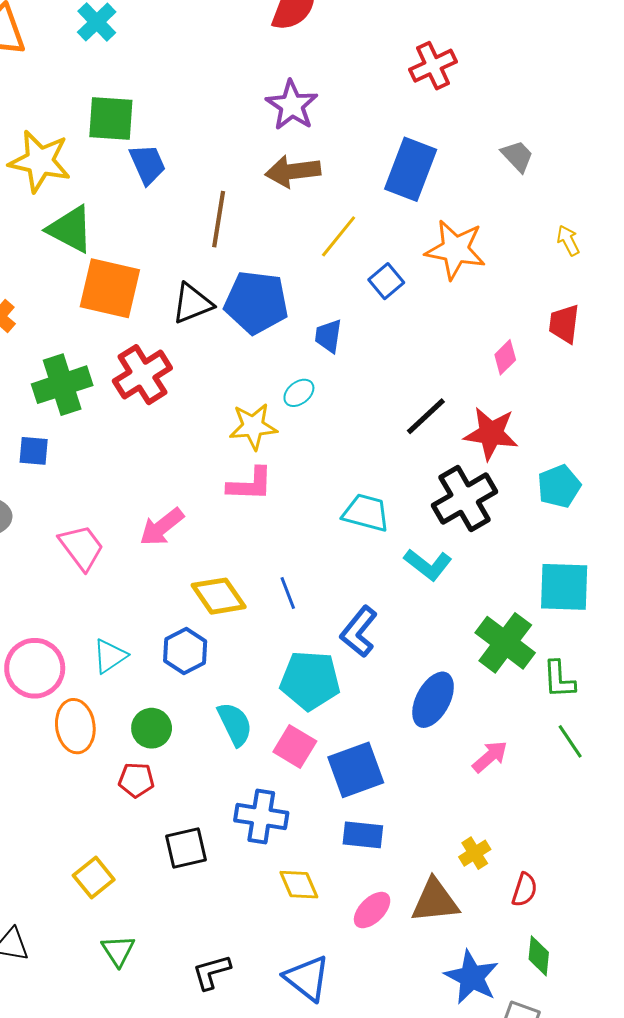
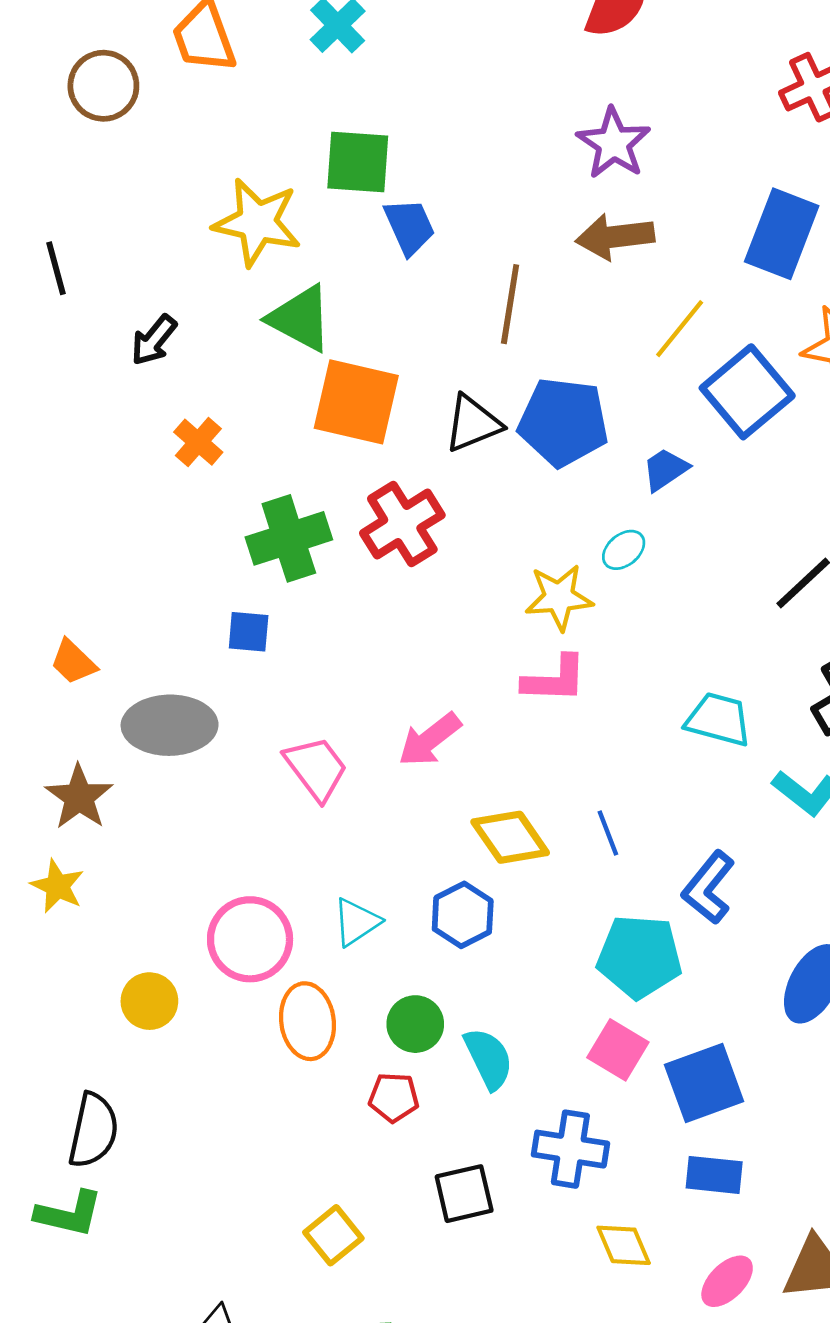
blue square: (386, 281) -> (747, 392), size x1.8
blue trapezoid: (328, 336) -> (665, 469), turned 48
cyan semicircle: (235, 724) -> (489, 1059), moved

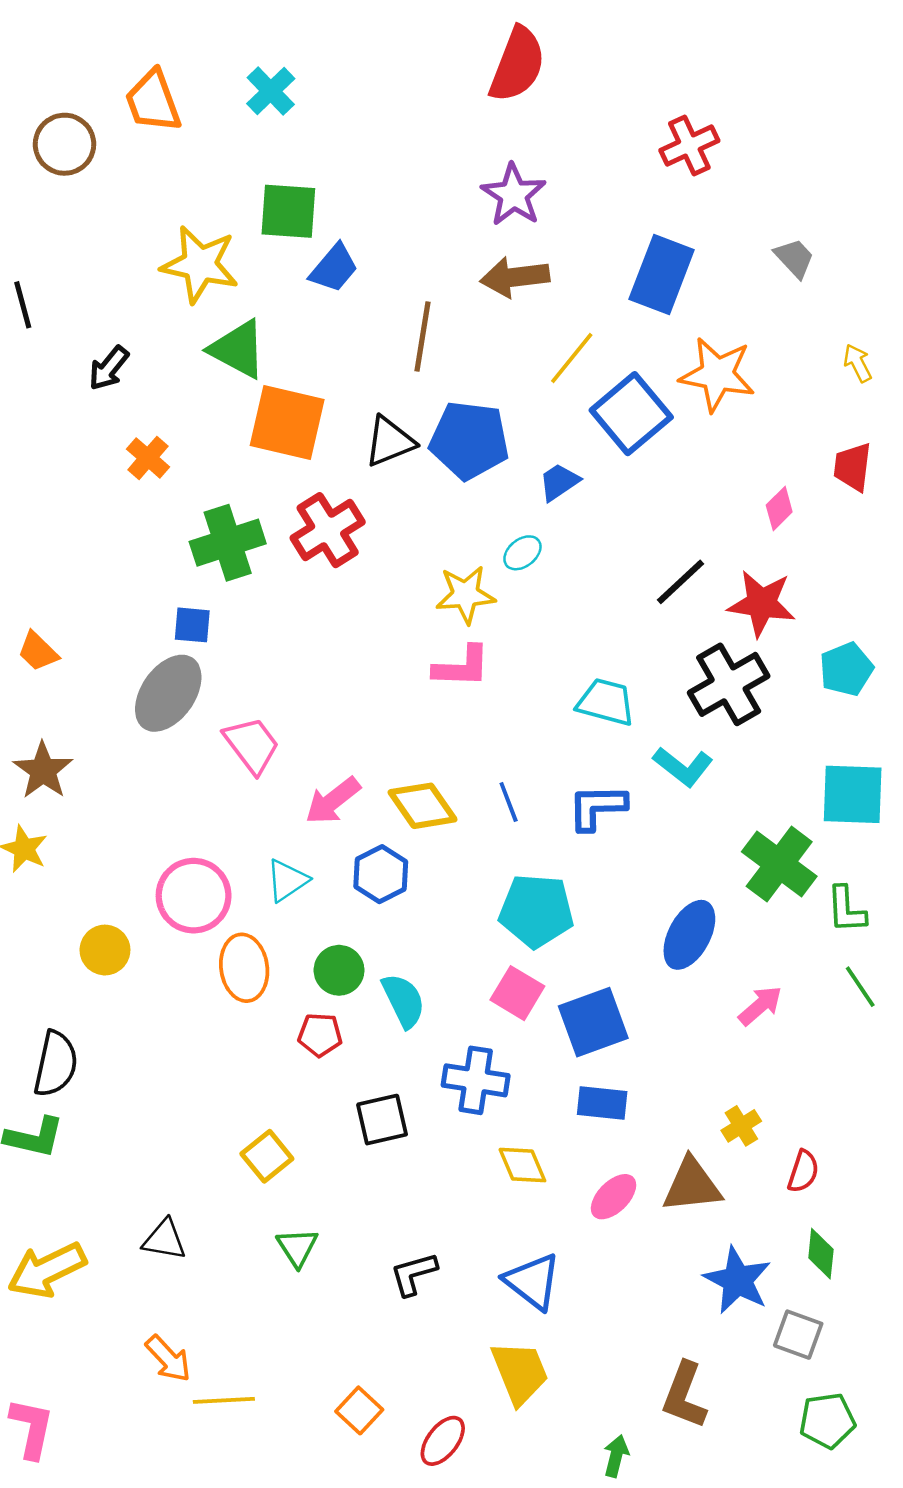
blue trapezoid: (410, 227) -> (334, 268), turned 64
gray ellipse: (170, 725) -> (168, 693), moved, turned -54
pink arrow: (430, 740) -> (333, 801), moved
blue L-shape: (708, 888) -> (597, 807), moved, turned 50

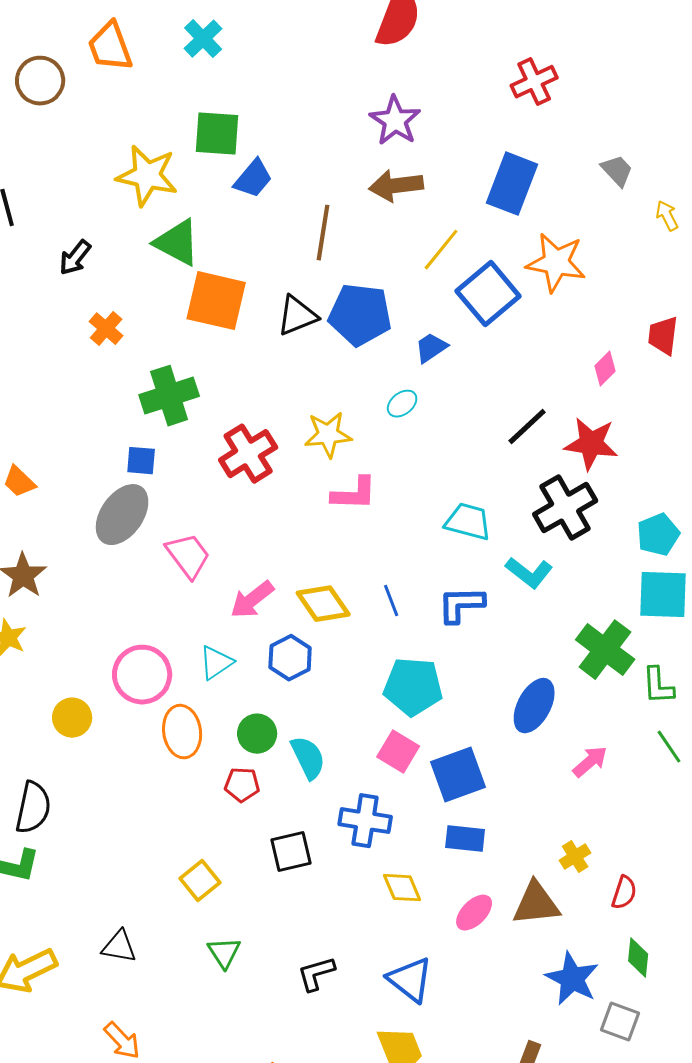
yellow arrow: (858, 363) -> (667, 216), moved
red cross: (328, 530) -> (248, 454), moved
yellow star: (466, 595) -> (328, 435), moved
cyan pentagon: (846, 669) -> (658, 535), moved

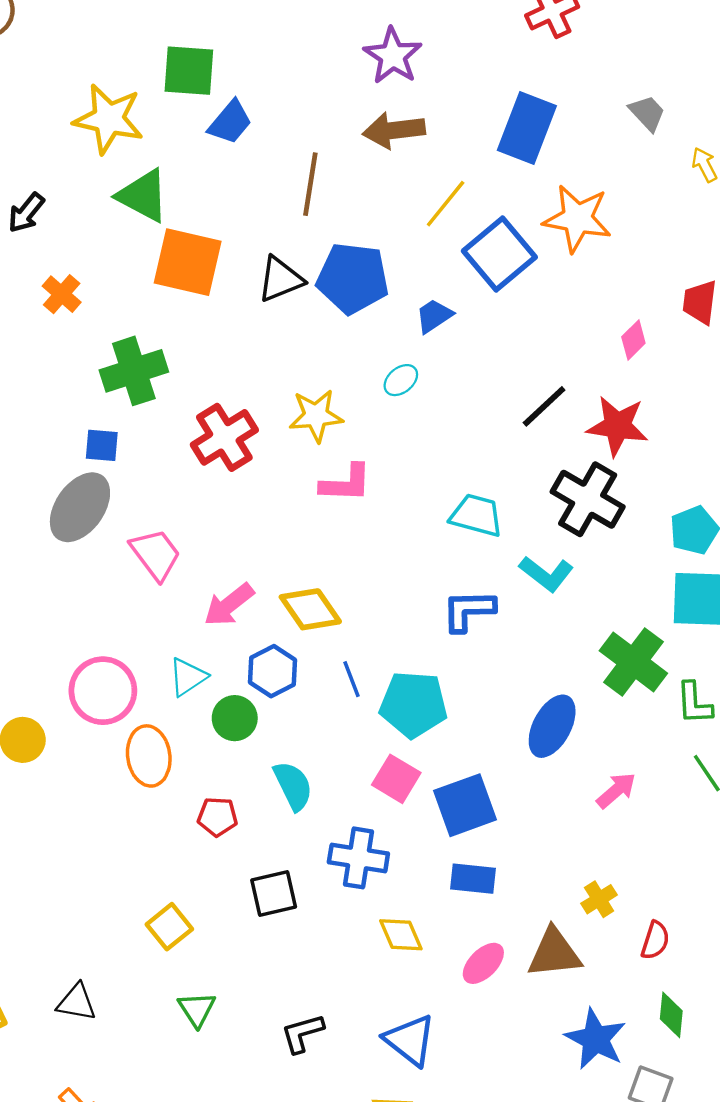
black cross: (565, 508) -> (588, 499), turned -30
blue line: (391, 601) -> (352, 679), moved
green circle: (257, 734) -> (235, 718), moved

